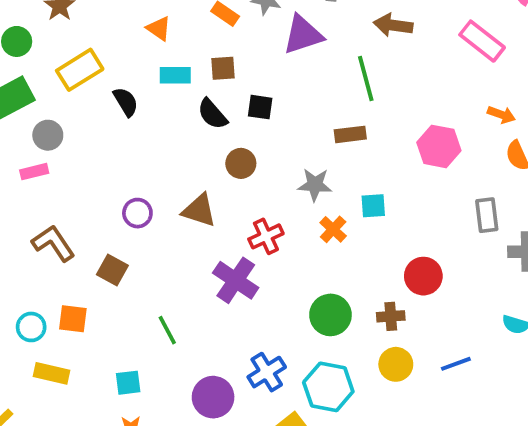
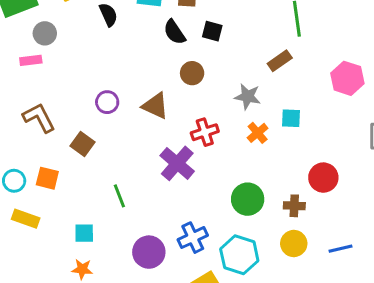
brown rectangle: (350, 134) -> (280, 61), turned -35

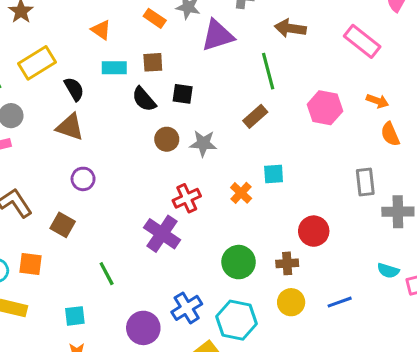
pink hexagon: (347, 78) -> (325, 108), moved
gray star: (248, 97) -> (203, 143), moved
brown triangle: (155, 106) -> (70, 127), moved

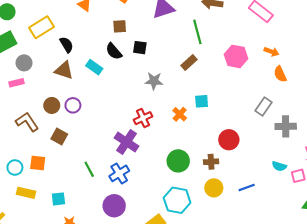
cyan rectangle: (114, 68) -> (94, 67), moved, turned 35
brown circle: (167, 139) -> (52, 105), moved
gray rectangle: (365, 182) -> (263, 106), turned 42
blue cross: (187, 308) -> (119, 173), moved
cyan square: (75, 316) -> (58, 199), moved

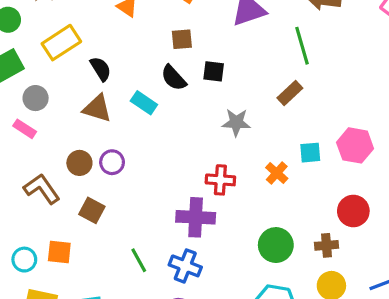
pink hexagon: (236, 56) -> (355, 145), moved
pink rectangle: (17, 83) -> (25, 129), turned 48
red cross: (143, 118) -> (220, 180), turned 30
purple cross: (126, 142) -> (196, 217), turned -30
blue cross: (119, 173) -> (185, 266), turned -36

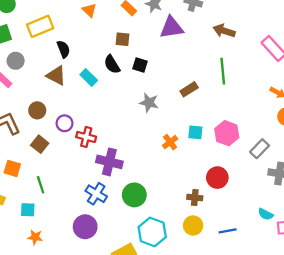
green line: (302, 46) -> (223, 71), moved
purple circle: (112, 162) -> (65, 123), moved
red cross: (220, 180) -> (86, 137), moved
green circle: (276, 245) -> (134, 195), moved
green line: (139, 260) -> (41, 185), moved

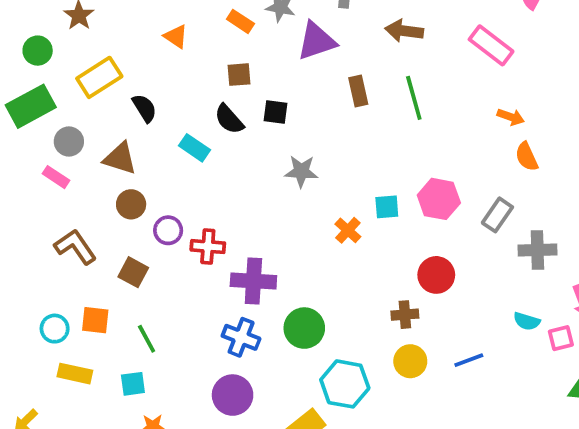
brown triangle: (56, 76) -> (120, 158), moved
brown rectangle: (189, 89) -> (358, 91), moved, turned -60
brown circle: (37, 110) -> (131, 204), moved

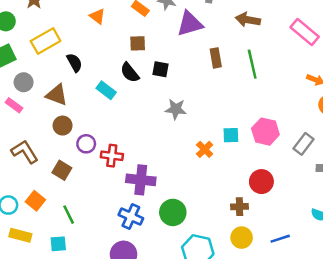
orange square: (95, 320) -> (35, 201), turned 30

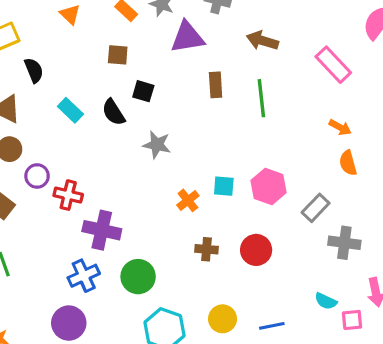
black semicircle: (130, 73) -> (114, 112), moved
brown cross: (240, 207) -> (207, 249), moved
blue cross: (131, 217) -> (84, 276), turned 35

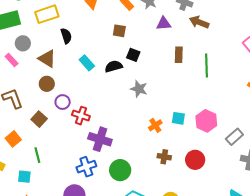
purple triangle: (187, 37) -> (164, 24), size x0.7
brown arrow: (262, 41) -> (199, 22), moved
black semicircle: (114, 112) -> (114, 66), turned 102

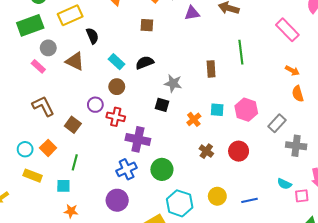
black square: (133, 55) -> (162, 105), moved
brown rectangle: (179, 55) -> (211, 69), moved
brown circle: (47, 84) -> (117, 87), moved
green line: (37, 155) -> (75, 162), turned 35
brown cross: (164, 157) -> (206, 151), turned 32

